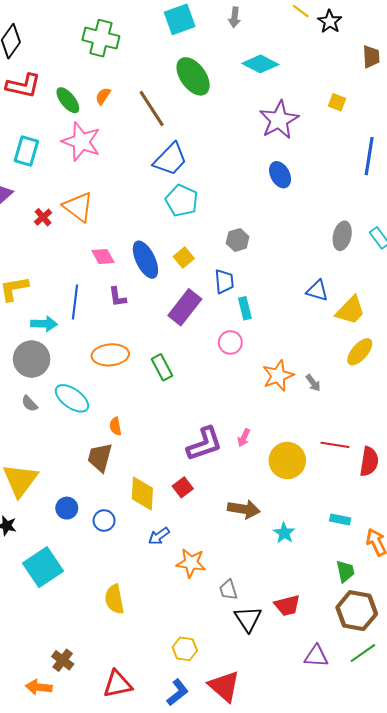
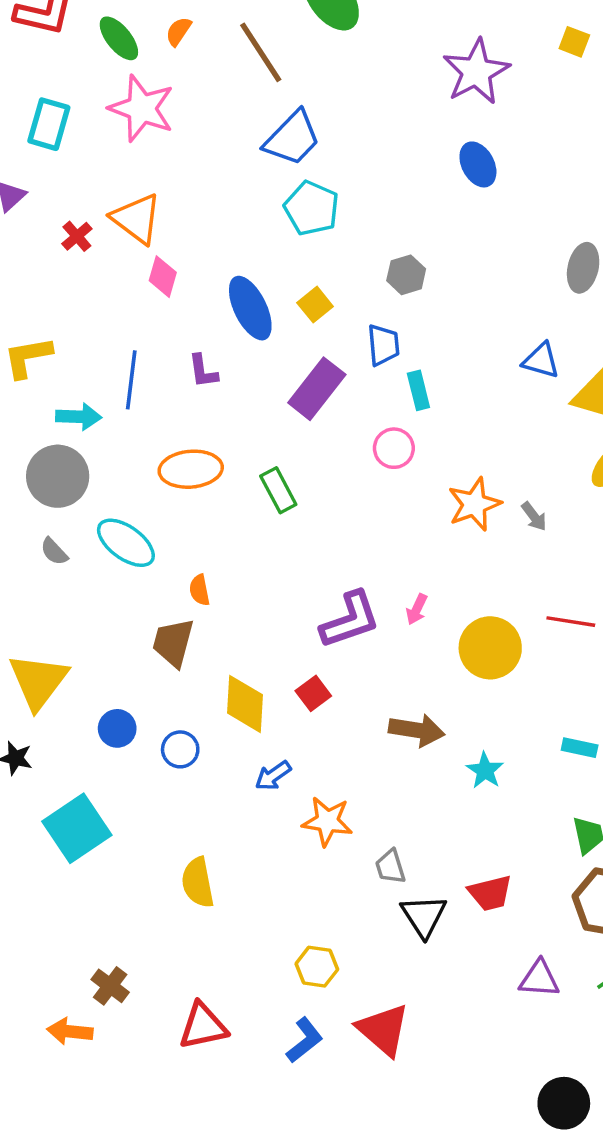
pink diamond: (103, 257) -> (163, 277), moved, turned 45

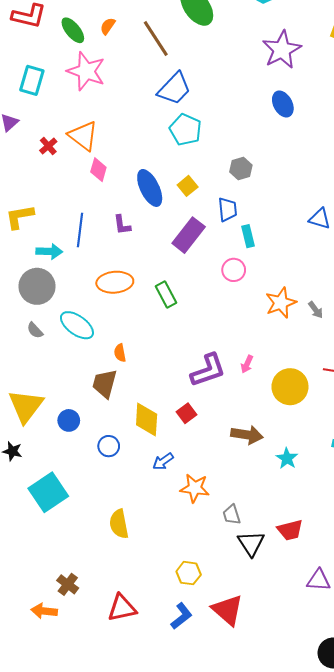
blue circle: (117, 728) -> (69, 420), moved

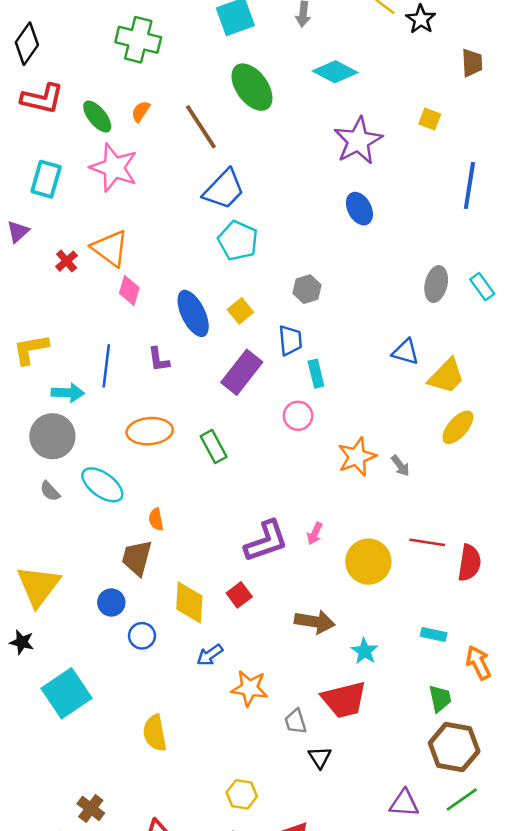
blue circle: (69, 420) -> (111, 603), moved
red trapezoid: (290, 530) -> (344, 700), moved, size x1.4
black triangle: (251, 543) -> (320, 757), size x0.7

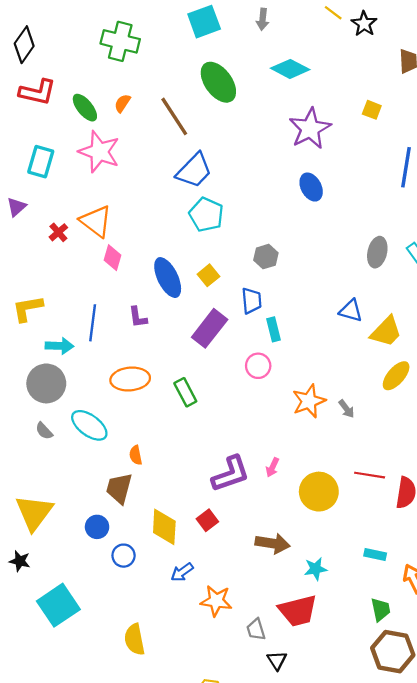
cyan star: (365, 651) -> (316, 569), turned 30

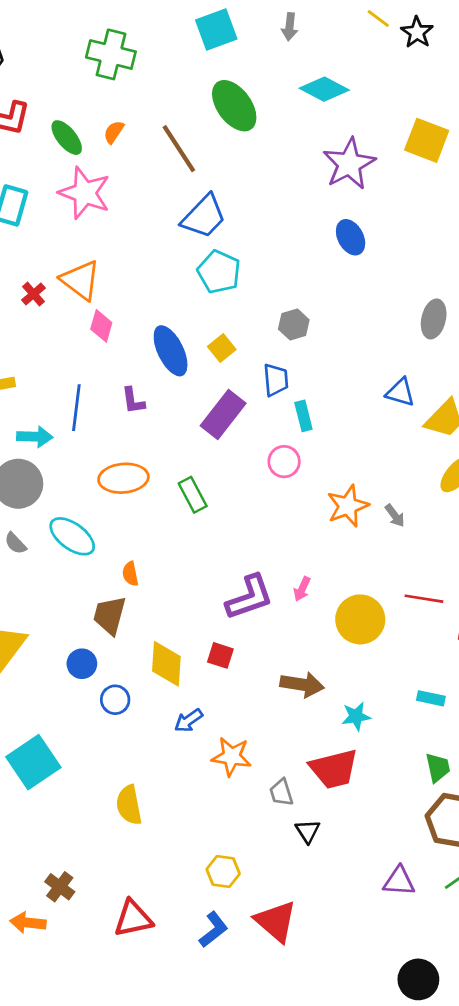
yellow square: (372, 110) -> (427, 140), size x1.8
red square: (207, 520) -> (220, 655), turned -35

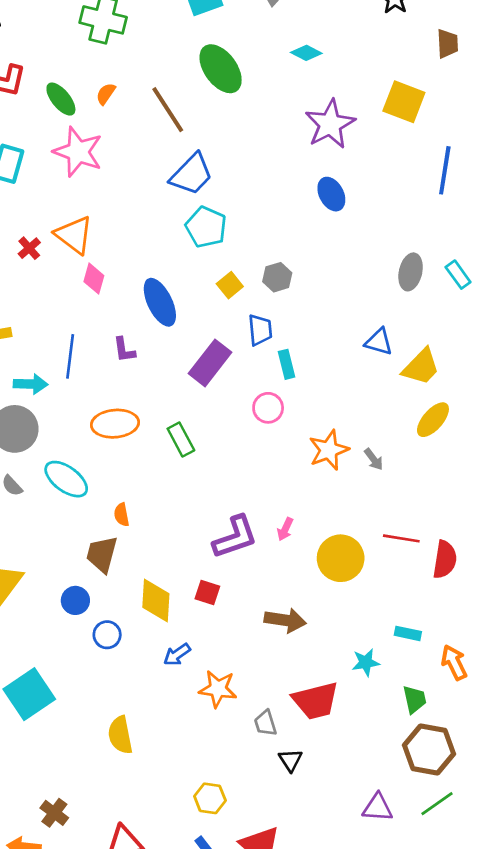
cyan diamond: (324, 89) -> (306, 53), size x0.7
yellow square: (222, 348) -> (230, 285), moved
cyan star: (356, 716) -> (366, 662), moved

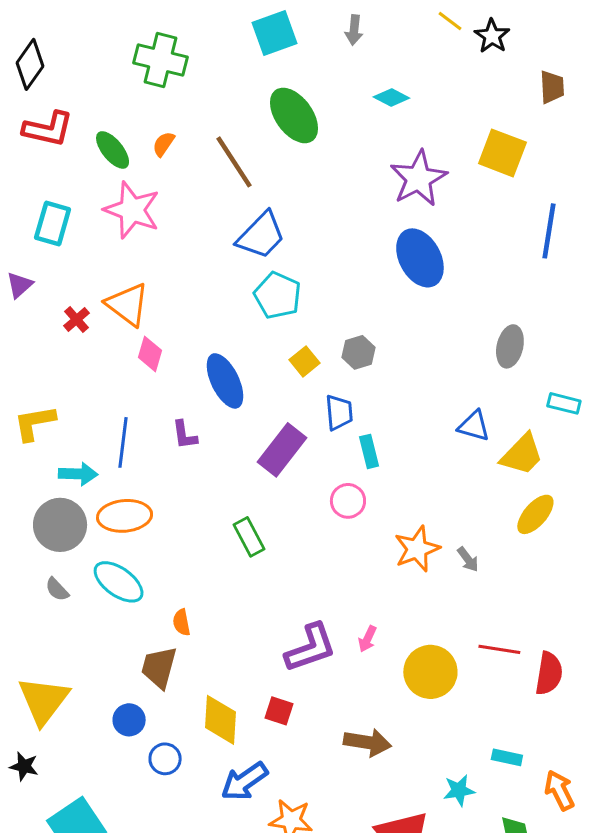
blue ellipse: (331, 194) -> (420, 258), size x1.5
cyan rectangle: (458, 275) -> (564, 403), moved, turned -40
orange ellipse: (115, 424) -> (125, 516), moved
blue arrow: (177, 655) -> (245, 781), size x1.5

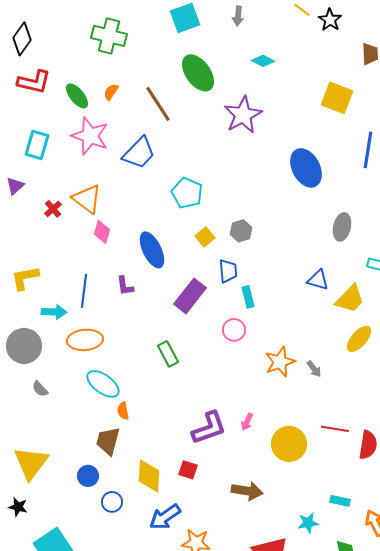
purple star: (418, 178) -> (243, 115), moved
blue trapezoid: (261, 235) -> (139, 153), moved
blue ellipse: (420, 258) -> (306, 168), moved
gray circle: (60, 525) -> (24, 346), moved
cyan ellipse: (119, 582) -> (103, 384), moved

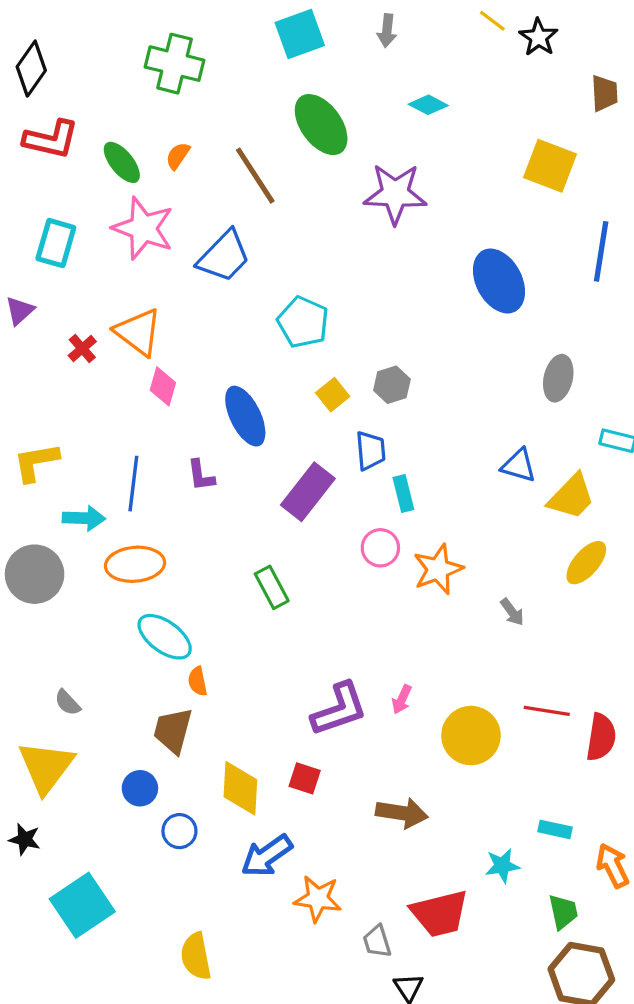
purple star: (243, 115) -> (395, 194), turned 30
orange star: (280, 362) -> (438, 569), moved
gray semicircle: (40, 389) -> (67, 703), moved

